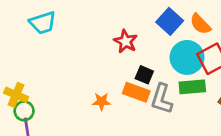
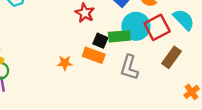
green rectangle: (192, 87) -> (119, 36), moved
gray L-shape: (162, 99) -> (129, 67), moved

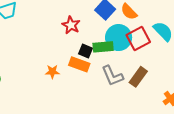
brown rectangle: (172, 57) -> (138, 77), moved
gray L-shape: (129, 67) -> (112, 76), turned -40

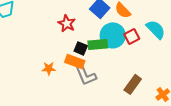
red square: (138, 39) -> (132, 36), size x0.7
gray L-shape: (112, 76) -> (86, 75), moved
brown rectangle: (138, 77) -> (133, 84), moved

